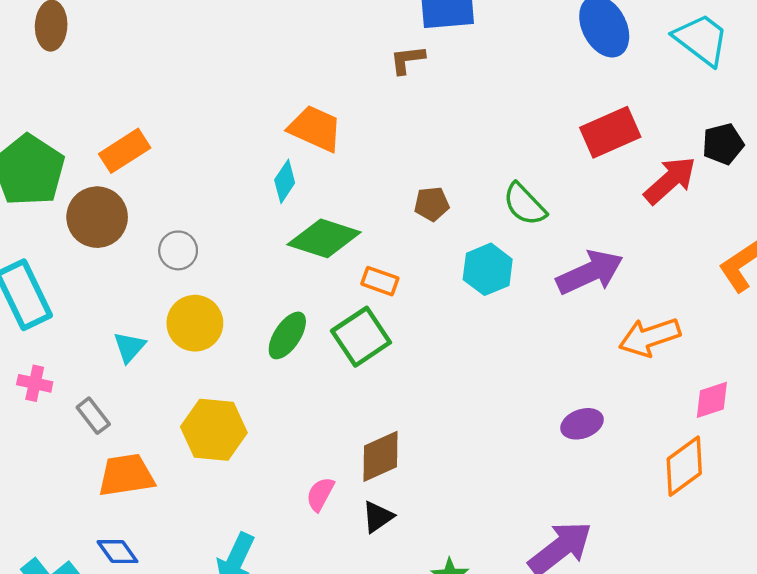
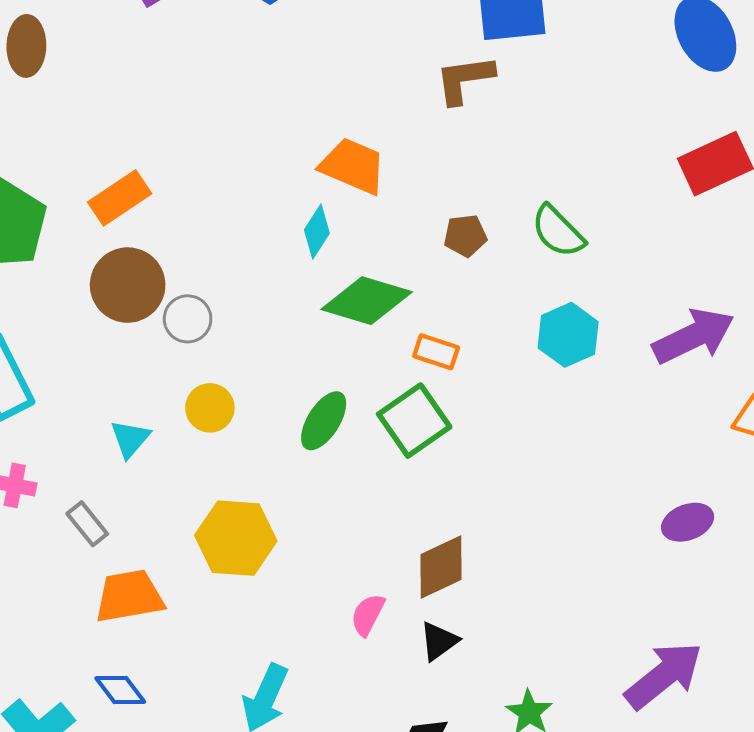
brown L-shape: (407, 60) -> (465, 79), size x1.4
brown pentagon: (432, 204) -> (465, 236), moved
green semicircle: (525, 204) -> (558, 231), moved
brown circle: (97, 217) -> (128, 285), moved
yellow circle: (195, 323) -> (210, 408), size x0.7

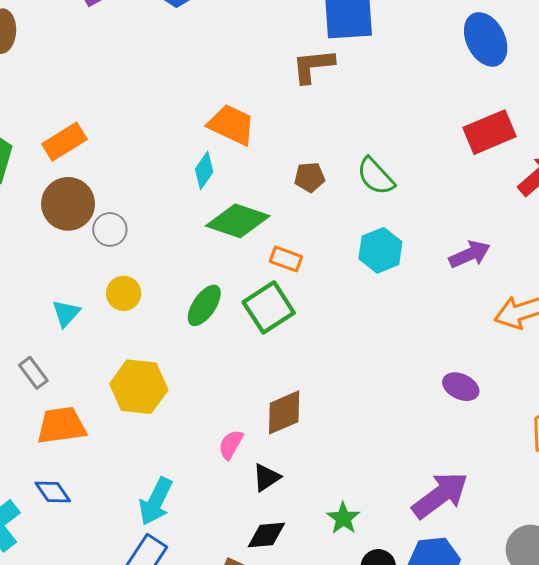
purple arrow: (694, 336) -> (470, 254), size x0.7
purple ellipse: (688, 522) -> (461, 387), turned 44
black triangle: (439, 641) -> (266, 477), moved

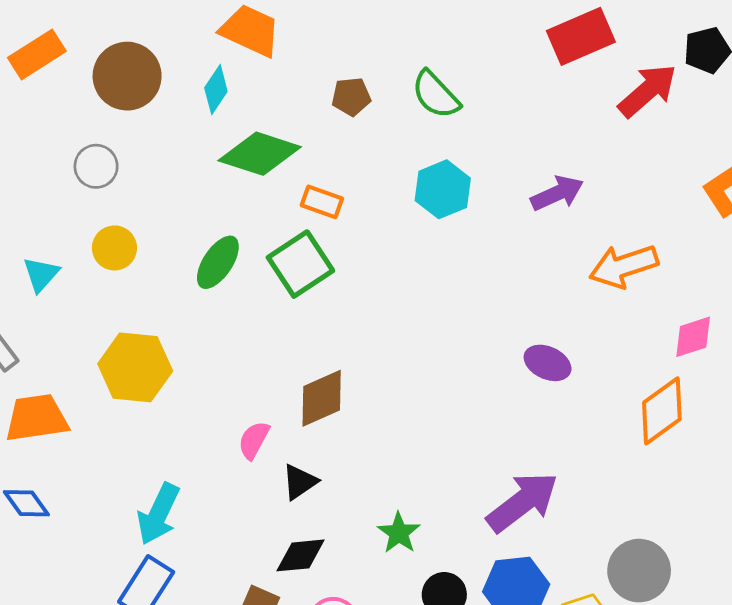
brown circle: (68, 204) -> (127, 76), moved

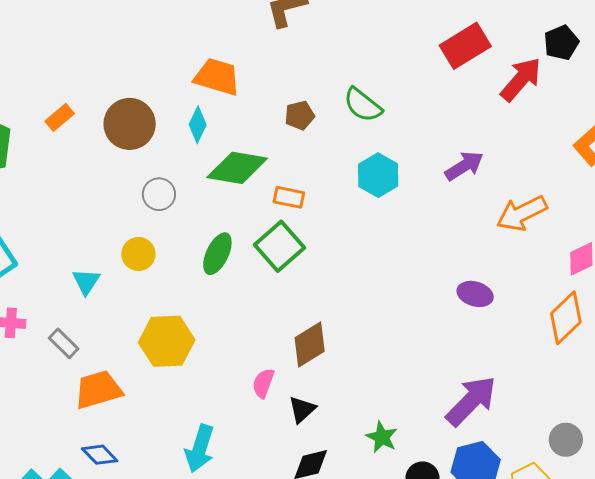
orange rectangle: (37, 54) -> (60, 117), size x0.7
gray circle: (96, 166) -> (159, 194), moved
gray circle: (639, 571) -> (566, 440), size x0.7

